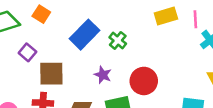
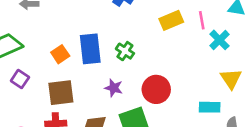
orange square: (41, 14) -> (60, 54), moved, turned 30
blue rectangle: (84, 35) -> (90, 49), turned -44
purple square: (27, 52) -> (20, 79), moved

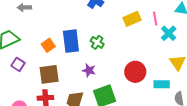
red circle: (156, 89) -> (135, 72), moved

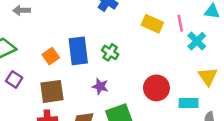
yellow rectangle: (132, 19) -> (152, 24), turned 48

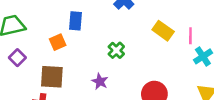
blue rectangle: (78, 51) -> (76, 21), moved, size x0.7

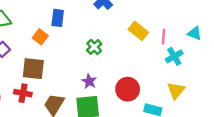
orange square: (58, 42) -> (40, 37), turned -32
purple star: (100, 81) -> (89, 81), moved

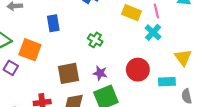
orange square: (40, 37) -> (30, 50), moved, size x1.5
cyan cross: (174, 56) -> (153, 32), moved
brown square: (33, 69) -> (68, 73), moved

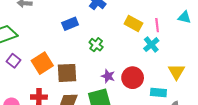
blue rectangle: (53, 23) -> (70, 24), moved, turned 70
orange square: (30, 50) -> (42, 63), moved, turned 30
purple star: (100, 73) -> (108, 76), moved

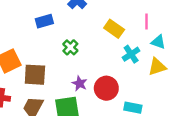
cyan triangle: (184, 17) -> (158, 42), moved
pink line: (157, 25) -> (147, 22), moved
yellow triangle: (176, 72) -> (157, 67), moved, turned 36

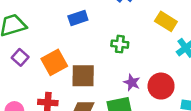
blue rectangle: (44, 21) -> (78, 18), moved
green cross: (70, 47) -> (120, 44), turned -35

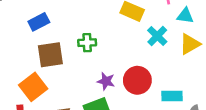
orange square: (54, 62) -> (33, 87), moved
brown square: (83, 76) -> (50, 55), moved

